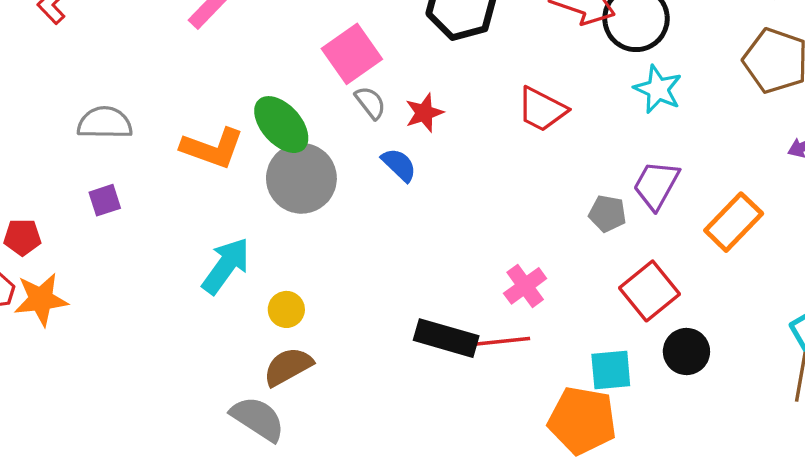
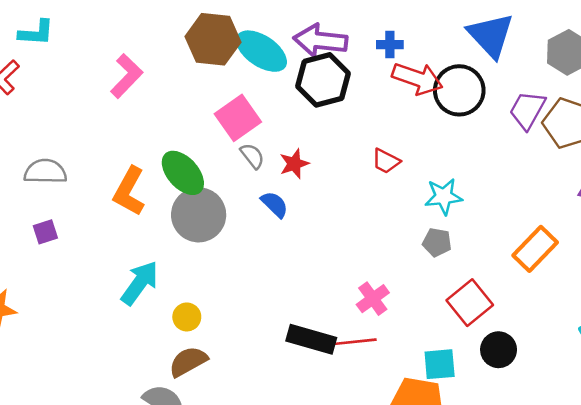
cyan star: (658, 89) -> (444, 196), moved, turned -30
red trapezoid: (542, 109) -> (386, 161), size x0.7
orange L-shape: (212, 148) -> (129, 191), turned 99
purple trapezoid: (656, 185) -> (527, 110), moved

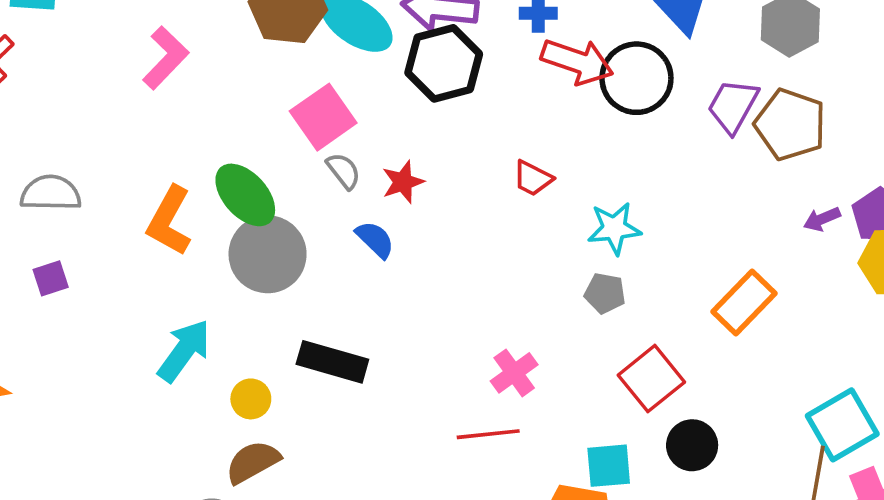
black rectangle: (311, 339) -> (332, 362), moved

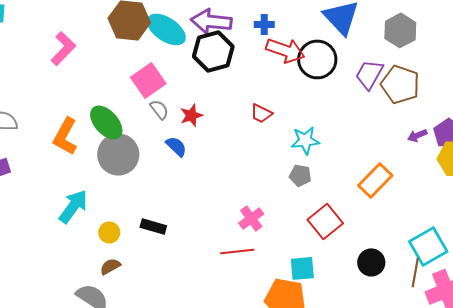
black rectangle: (332, 362) -> (153, 226), moved, size x0.7
black circle: (692, 445) -> (371, 262), moved
brown semicircle: (253, 462) -> (110, 266), size x0.7

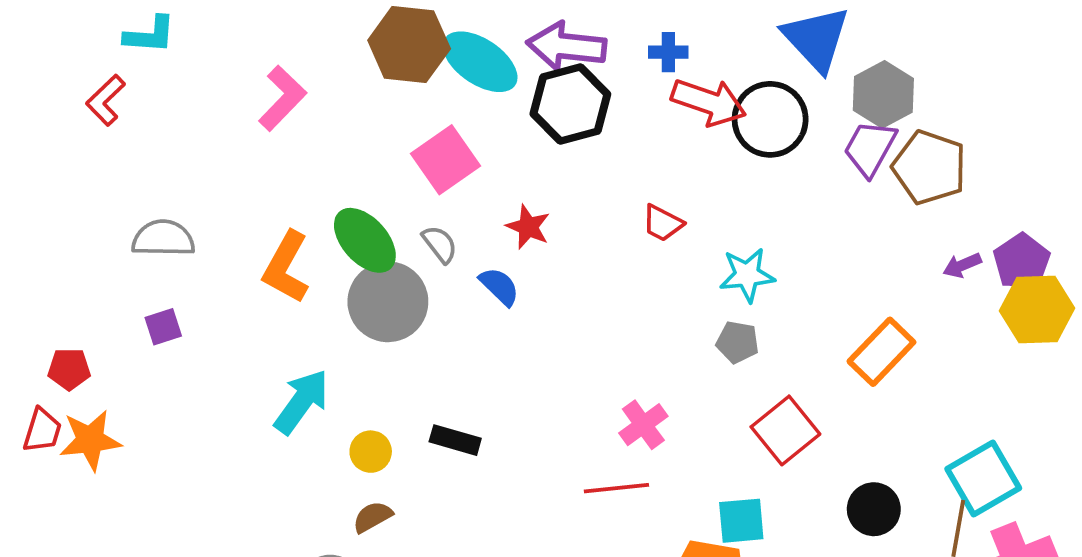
gray hexagon: (400, 30) -> (883, 94), moved
gray semicircle: (159, 109) -> (440, 244), moved
red star: (191, 115) -> (528, 227), turned -30

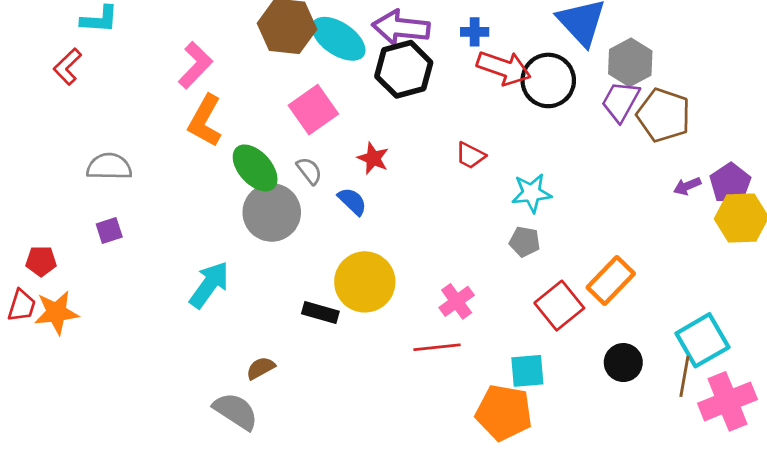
orange L-shape: (286, 267) -> (205, 121), moved
orange rectangle: (881, 352) -> (611, 281), moved
yellow circle: (371, 452) -> (365, 282), moved, size x2.0

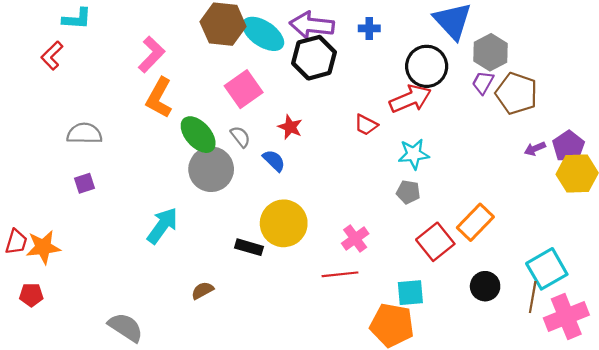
red arrow: (504, 68) -> (410, 99), moved, turned -42
purple trapezoid: (620, 101) -> (483, 83), size x0.7
red pentagon: (41, 261) -> (31, 295), moved
gray semicircle: (236, 411) -> (126, 327), moved

